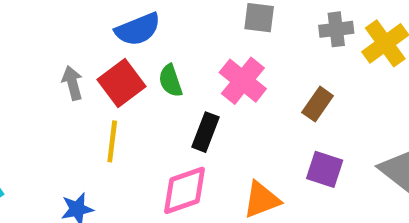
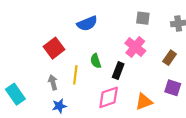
green semicircle: (170, 81) -> (96, 61), moved
gray arrow: (72, 83) -> (53, 82), moved
red square: (121, 83) -> (54, 48), moved

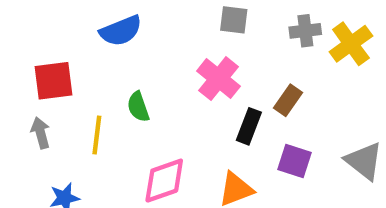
red square: (54, 48) -> (54, 81), turned 30
black rectangle: (118, 71) -> (249, 126), moved
gray arrow: (53, 82) -> (41, 133), moved

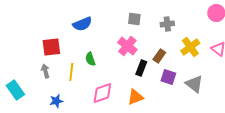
yellow cross: (351, 44) -> (190, 47), moved
purple square: (294, 161) -> (168, 77), moved

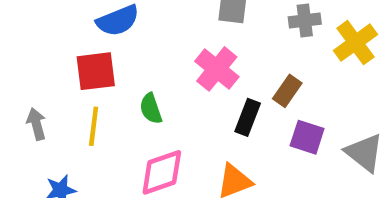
red square: (51, 47) -> (96, 71), moved
yellow cross: (190, 47) -> (355, 43), moved
green semicircle: (90, 59) -> (151, 109), moved

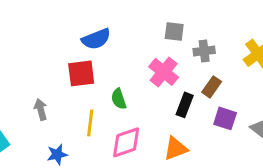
gray cross: (305, 21) -> (204, 51), moved
yellow line: (94, 126) -> (90, 123), moved

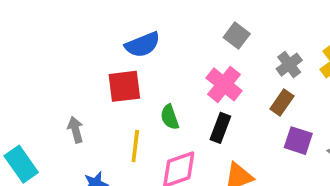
gray square: (174, 31) -> (237, 36), turned 30
gray cross: (204, 51) -> (289, 65), moved, turned -30
black rectangle: (185, 105) -> (220, 128), moved

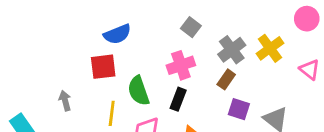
gray cross: (289, 65) -> (232, 50), size x1.4
pink cross: (224, 84) -> (181, 65), turned 32
green semicircle: (170, 117) -> (139, 91), size x1.5

